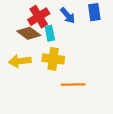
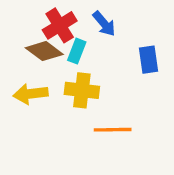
blue rectangle: (94, 12) -> (149, 60), moved
cyan rectangle: (50, 33) -> (77, 51), turned 32

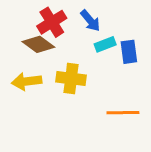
cyan rectangle: (77, 51) -> (105, 44), moved, turned 48
orange line: (113, 130) -> (123, 113), moved

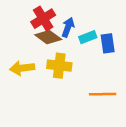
blue arrow: (90, 21) -> (68, 27), moved, turned -120
brown diamond: (38, 44) -> (48, 37), moved

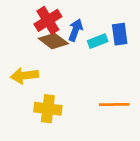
blue rectangle: (108, 43) -> (120, 34), moved
yellow cross: (59, 66) -> (48, 109), moved

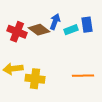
red cross: (48, 20) -> (17, 32), moved, turned -36
yellow arrow: (24, 76) -> (13, 69), moved

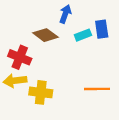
blue arrow: (55, 22) -> (65, 14), moved
red cross: (17, 32) -> (20, 57), moved

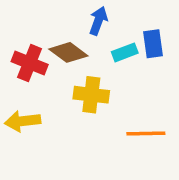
red cross: (20, 57) -> (30, 63), moved
yellow cross: (41, 92) -> (91, 95), moved

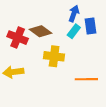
blue arrow: (98, 21) -> (74, 14), moved
cyan rectangle: (125, 52) -> (74, 31), turned -32

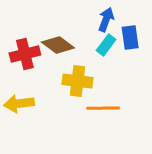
red cross: (18, 38) -> (25, 54), turned -36
orange line: (86, 79) -> (103, 108), moved

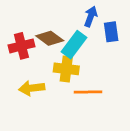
cyan rectangle: (106, 45) -> (74, 45), moved, size x1.5
yellow arrow: (19, 104) -> (32, 88), moved

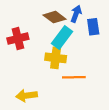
brown diamond: (50, 38) -> (54, 17), moved
yellow arrow: (32, 88) -> (27, 96), moved

